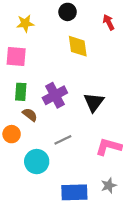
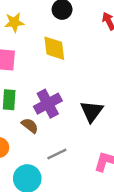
yellow diamond: (78, 46) -> (54, 48), moved
brown semicircle: (30, 115) -> (30, 126), moved

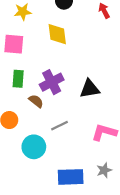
black triangle: (92, 111) -> (90, 89), turned 45

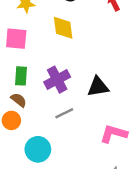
brown semicircle: (36, 101) -> (19, 100), moved
gray line: (59, 126) -> (64, 113), moved

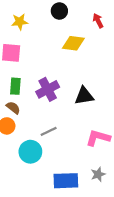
yellow diamond: (63, 28) -> (73, 43), moved, turned -75
gray line: (64, 113) -> (49, 131), moved

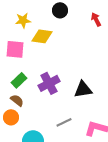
yellow diamond: (73, 43) -> (42, 36), moved
green rectangle: (15, 86) -> (19, 80), turned 42
gray line: (49, 131) -> (64, 122), moved

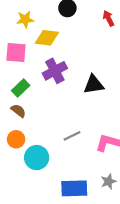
purple cross: (49, 83) -> (55, 71), moved
black triangle: (83, 89) -> (94, 85), moved
orange circle: (11, 117) -> (16, 139), moved

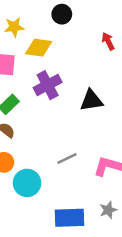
red arrow: (108, 18) -> (108, 41), moved

